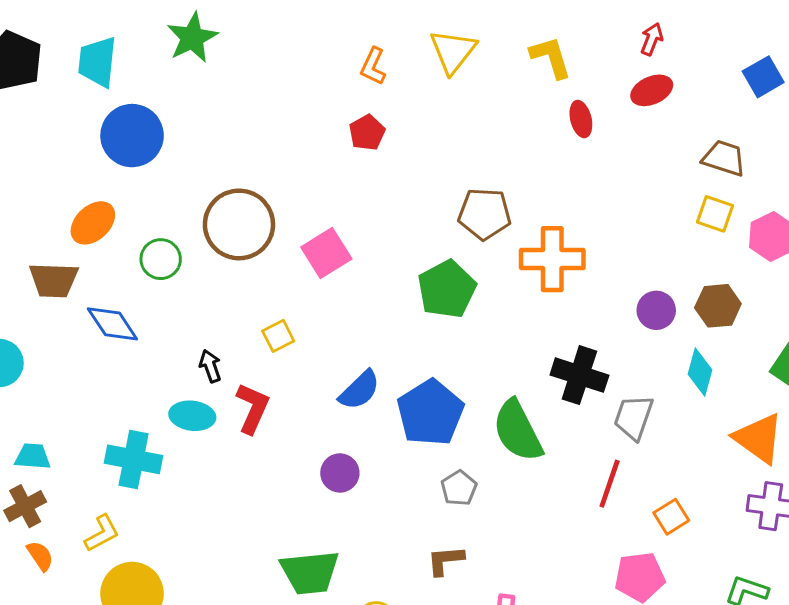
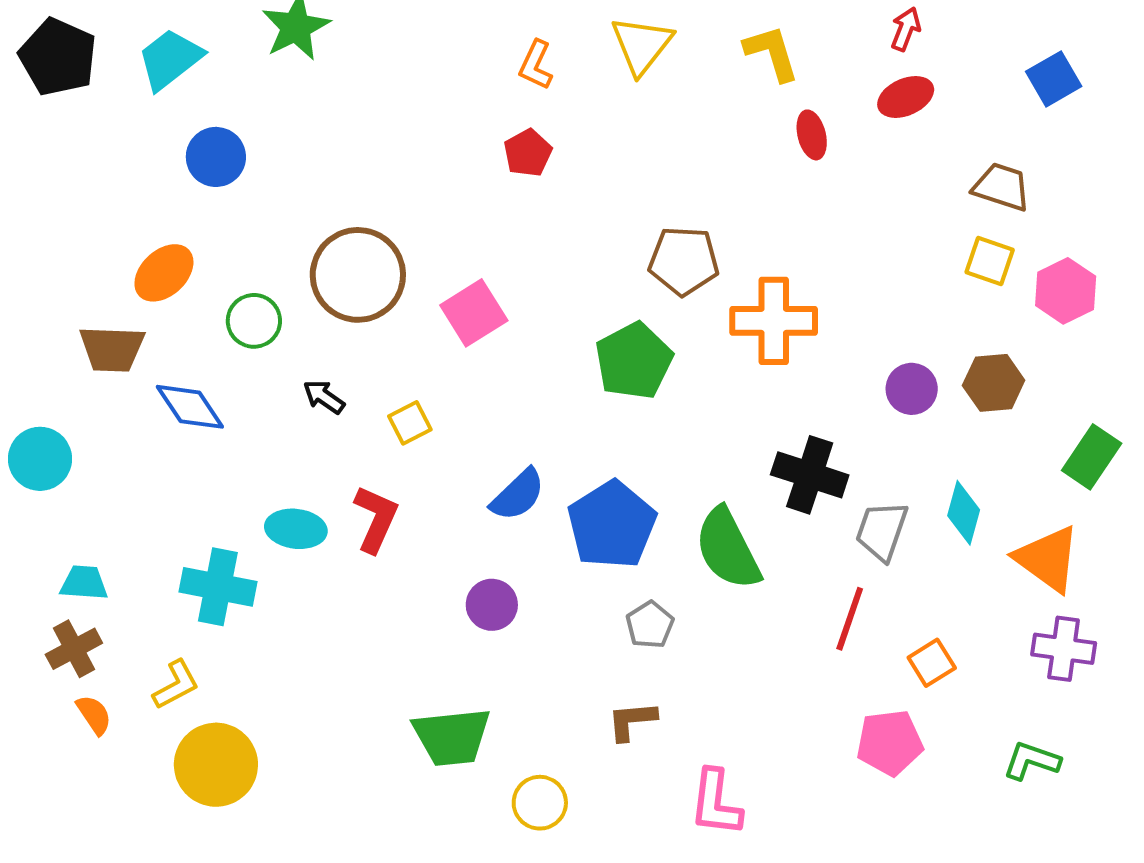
cyan trapezoid: (97, 62) -> (170, 59), turned 46
blue circle: (132, 136) -> (216, 157), size x0.7
black arrow: (210, 366) -> (324, 397), moved, turned -36
cyan diamond: (700, 372) -> (964, 513), moved

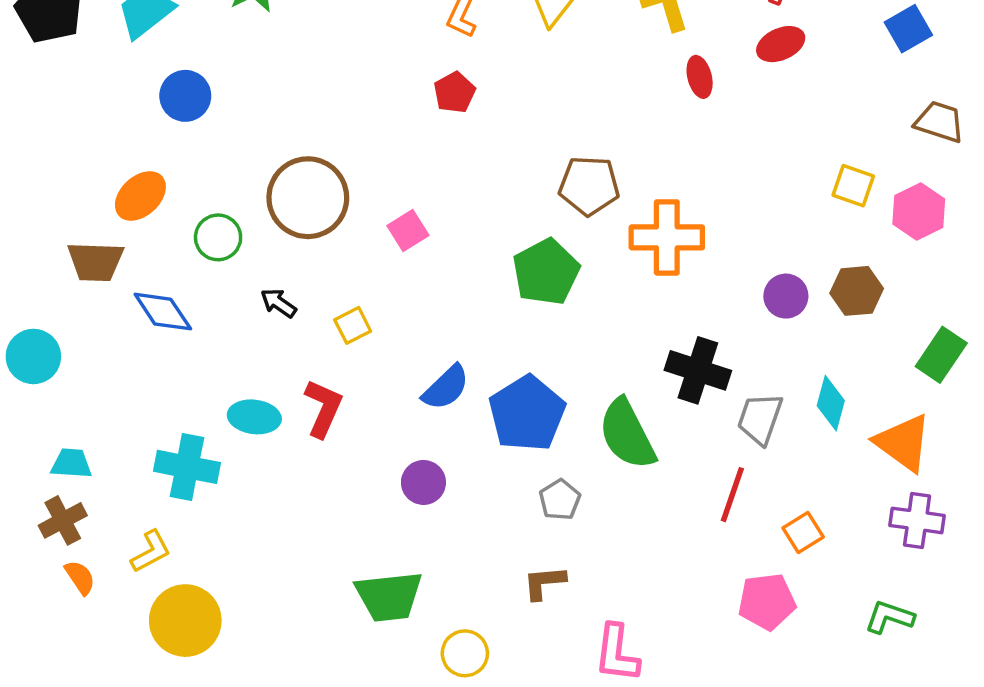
brown trapezoid: (1002, 187) -> (939, 122), moved
pink square: (474, 313) -> (408, 230), size x0.7

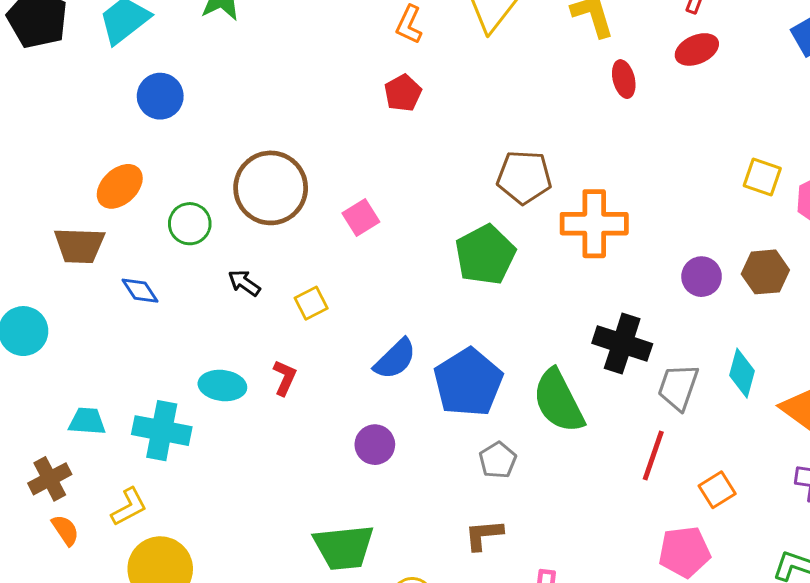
blue diamond: (163, 312) -> (140, 291), size x0.7
red L-shape: (323, 408) -> (285, 378), size x0.7
cyan trapezoid: (71, 463) -> (87, 421), moved

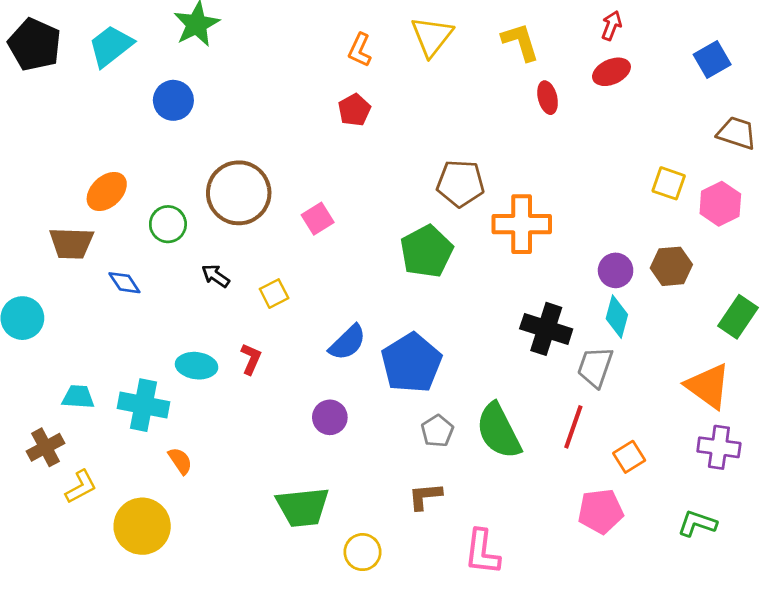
blue circle: (160, 96) -> (173, 100), moved
cyan diamond: (742, 373) -> (617, 317), moved
green semicircle: (558, 401) -> (499, 431), moved
yellow L-shape: (129, 507) -> (81, 487), moved
orange semicircle: (65, 530) -> (180, 461), moved

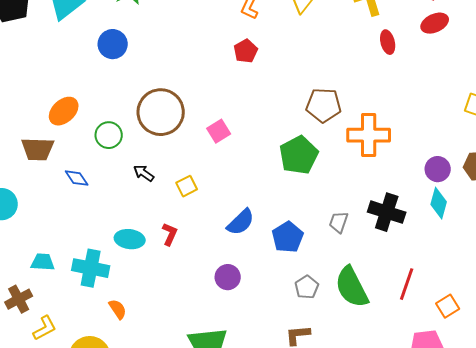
blue pentagon: (411, 363) -> (288, 237), size x0.7
gray trapezoid: (595, 367) -> (339, 222), moved, size x0.7

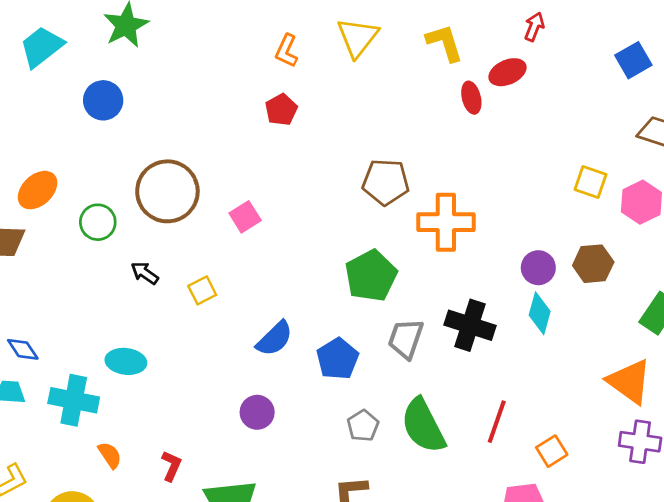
red ellipse: (435, 23) -> (508, 72), moved
green pentagon: (299, 155) -> (371, 276), moved
blue diamond: (77, 178) -> (23, 349), moved
gray trapezoid: (339, 222) -> (406, 339), size x1.4
red L-shape: (170, 234) -> (171, 466), moved

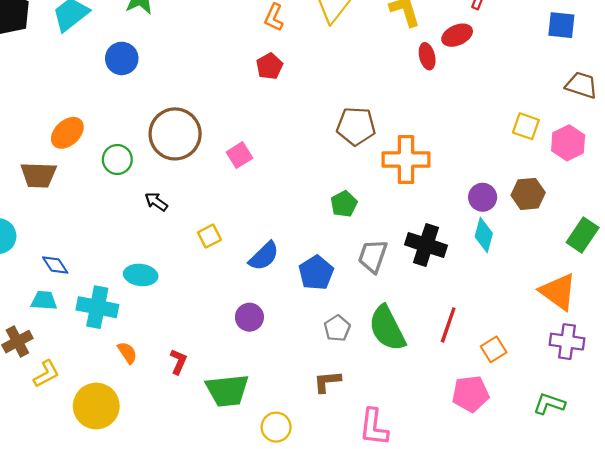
blue square: (633, 60) -> (561, 25), turned 36
green pentagon: (371, 276) -> (344, 204), size x0.6
yellow square: (202, 290) -> (209, 236), moved

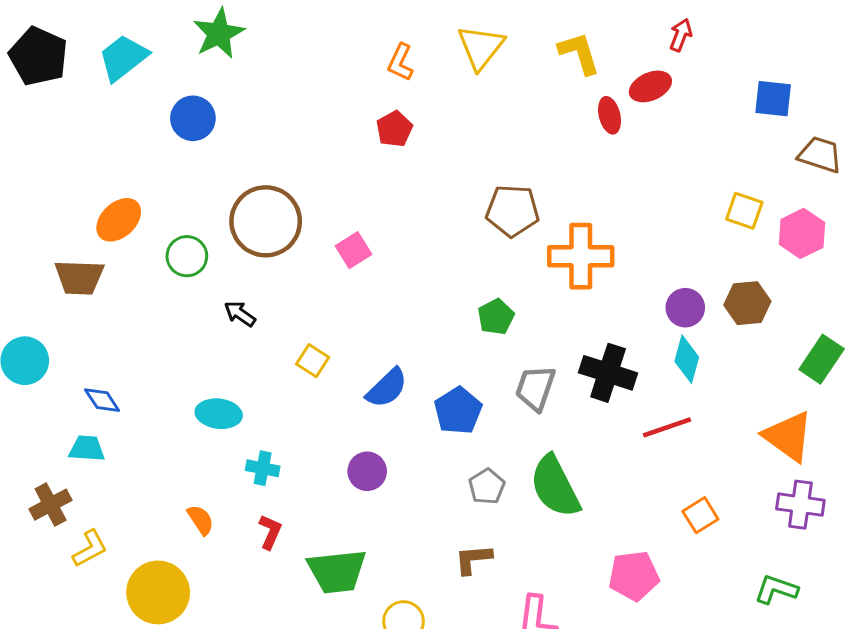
blue square: (561, 25) -> (773, 99), moved
yellow square: (209, 236) -> (313, 361), turned -30
cyan cross: (97, 307) -> (263, 468), moved, size x0.6
red line: (448, 325) -> (667, 427), moved, turned 52
pink pentagon: (470, 394) -> (634, 576), moved

